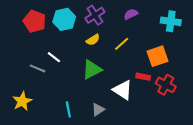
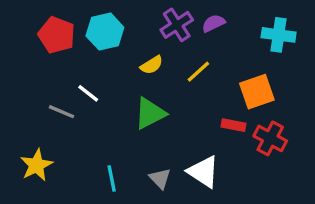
purple cross: (95, 15) -> (177, 25), moved
white triangle: (123, 90) -> (203, 172), moved
gray triangle: (98, 109) -> (160, 178), turned -40

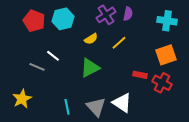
purple semicircle: (213, 23) -> (128, 14), turned 128
orange square: (257, 92) -> (166, 55), moved
gray triangle: (160, 178) -> (96, 107), size x1.5

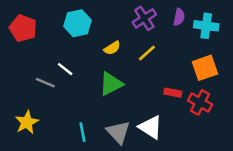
purple semicircle: (128, 14) -> (179, 17), moved
purple cross: (106, 15) -> (144, 18), moved
red pentagon: (34, 21) -> (23, 28), moved

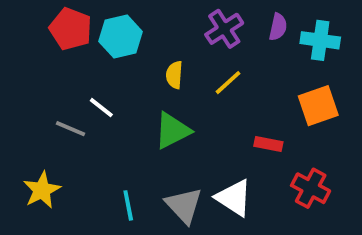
red pentagon: (23, 28) -> (71, 29), moved
yellow semicircle: (112, 48) -> (174, 75), turned 126
red cross: (200, 102) -> (311, 188), moved

